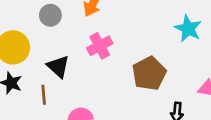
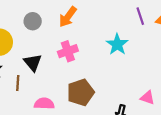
cyan star: (188, 29) -> (117, 44), moved
brown pentagon: (149, 74) -> (81, 92), moved

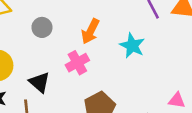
orange arrow: (68, 17) -> (90, 31), moved
gray circle: (33, 21) -> (42, 27), moved

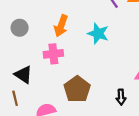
pink cross: (77, 63) -> (53, 54), turned 30

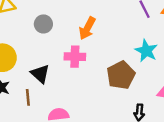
cyan star: (98, 33) -> (146, 51), moved
brown pentagon: (77, 89) -> (121, 75), moved

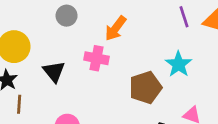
brown line: (28, 97) -> (19, 104), moved

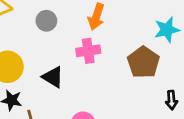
cyan star: (179, 64) -> (167, 30), turned -30

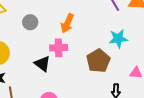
black triangle: (53, 77) -> (42, 64), moved

